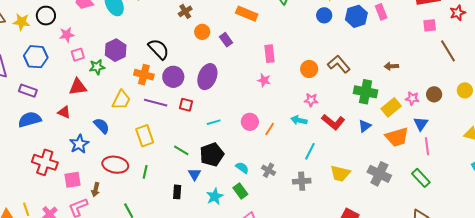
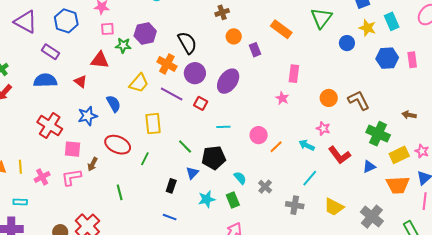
blue circle: (324, 15) -> (347, 43), moved

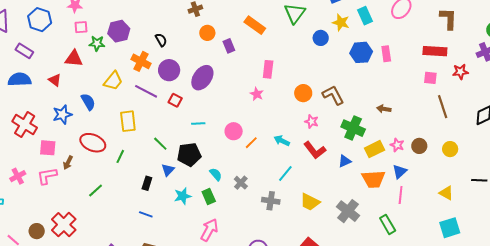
black semicircle: (187, 43) -> (161, 40), size x0.6
pink star: (323, 128) -> (312, 121), moved
green line: (120, 192) -> (96, 191), turned 63

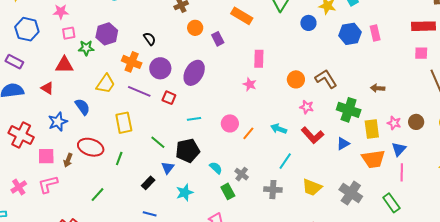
yellow rectangle: (374, 149) -> (372, 129), turned -66
brown arrow: (68, 163) -> (68, 160), moved
black rectangle: (147, 183) -> (148, 183), turned 32
green rectangle: (209, 197) -> (228, 191), moved

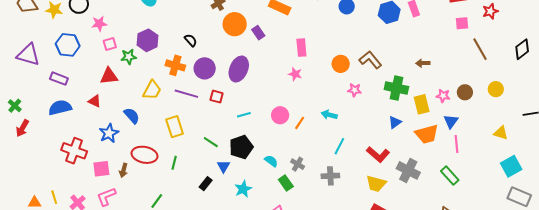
orange circle: (195, 28) -> (235, 24), size x1.5
red L-shape: (312, 135) -> (378, 154), moved
yellow trapezoid: (312, 187) -> (376, 184), moved

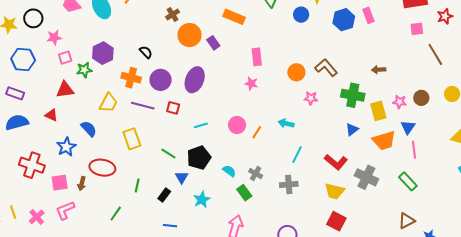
green line: (174, 163) -> (137, 185), moved

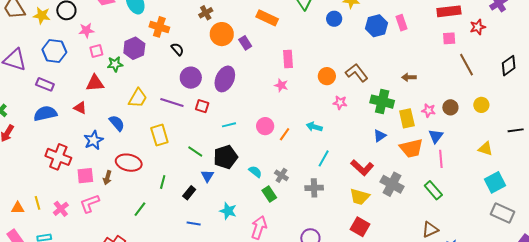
orange cross: (131, 78) -> (159, 27), moved
cyan star: (202, 200) -> (228, 211), moved, turned -30

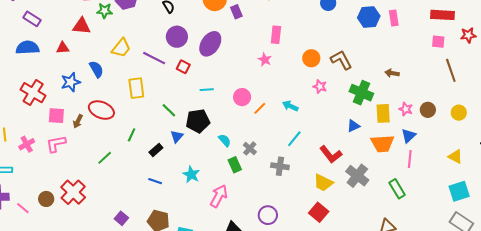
red triangle: (80, 108) -> (63, 48), turned -40

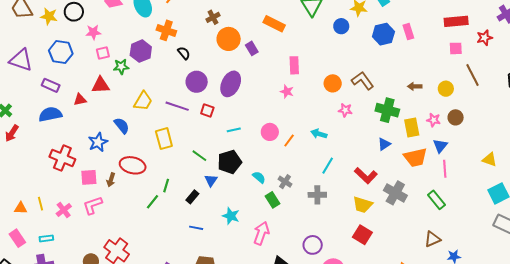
red triangle: (63, 48) -> (80, 100), moved
yellow circle: (459, 113) -> (446, 89), moved
green line: (105, 158) -> (152, 202), moved

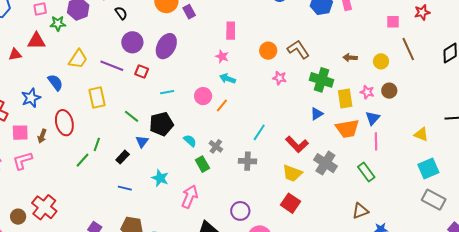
cyan arrow: (319, 134) -> (228, 79), moved
red ellipse: (133, 165) -> (64, 123), turned 60

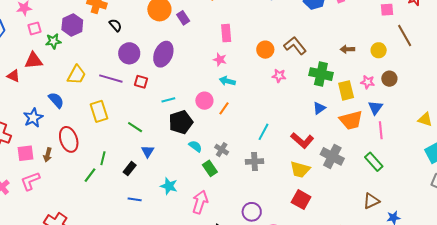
red triangle: (15, 54) -> (13, 76), turned 40
black pentagon: (161, 124) -> (181, 122), moved

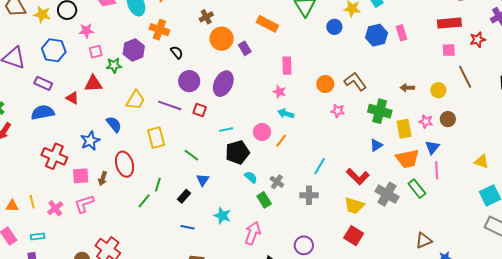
green rectangle: (374, 162) -> (417, 189), moved

